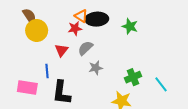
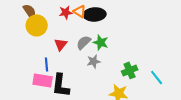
green star: (130, 26) -> (101, 42), moved
red star: (75, 28) -> (66, 12), moved
pink rectangle: (27, 87) -> (43, 80), moved

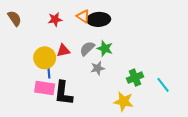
brown semicircle: (30, 11) -> (15, 18), moved
red star: (66, 12) -> (55, 19), moved
yellow circle: (37, 25) -> (45, 58), moved
red triangle: (61, 44) -> (63, 51), turned 40

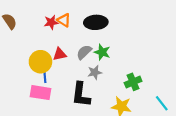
orange triangle: (83, 16) -> (64, 20), moved
cyan line: (163, 85) -> (162, 103), moved
black L-shape: (63, 93) -> (81, 95), moved

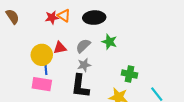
green star: (102, 52) -> (109, 42), moved
gray star: (95, 72) -> (84, 65), moved
green cross: (133, 82) -> (130, 74), turned 35

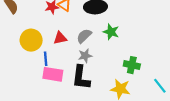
yellow circle: (42, 55) -> (31, 40), moved
pink rectangle: (42, 84) -> (53, 74), moved

